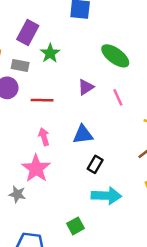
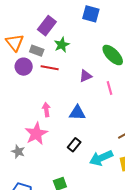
red line: (42, 100) -> (50, 68), moved
black rectangle: (95, 164) -> (74, 145), moved
cyan arrow: (106, 196) -> (101, 158), moved, turned 145

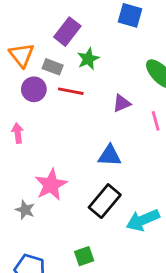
pink arrow: (46, 110) -> (18, 133), moved
black rectangle: (74, 145) -> (105, 201), size x1.6

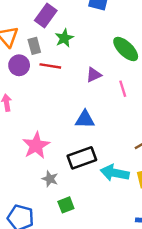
gray rectangle: (53, 67) -> (34, 46), turned 56
black rectangle: (105, 201) -> (82, 158), turned 32
gray star: (25, 210) -> (50, 179), moved
cyan arrow: (143, 220) -> (115, 173), turned 36

